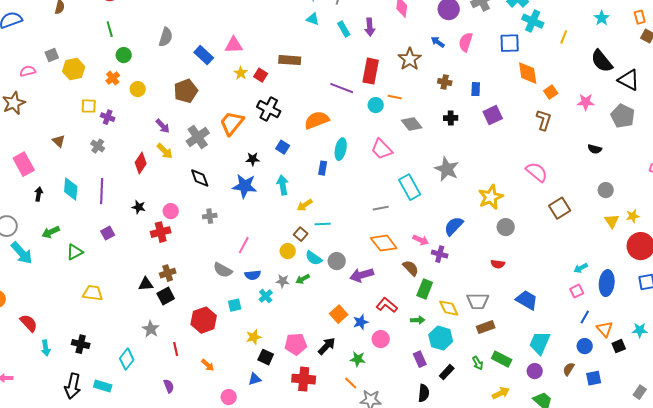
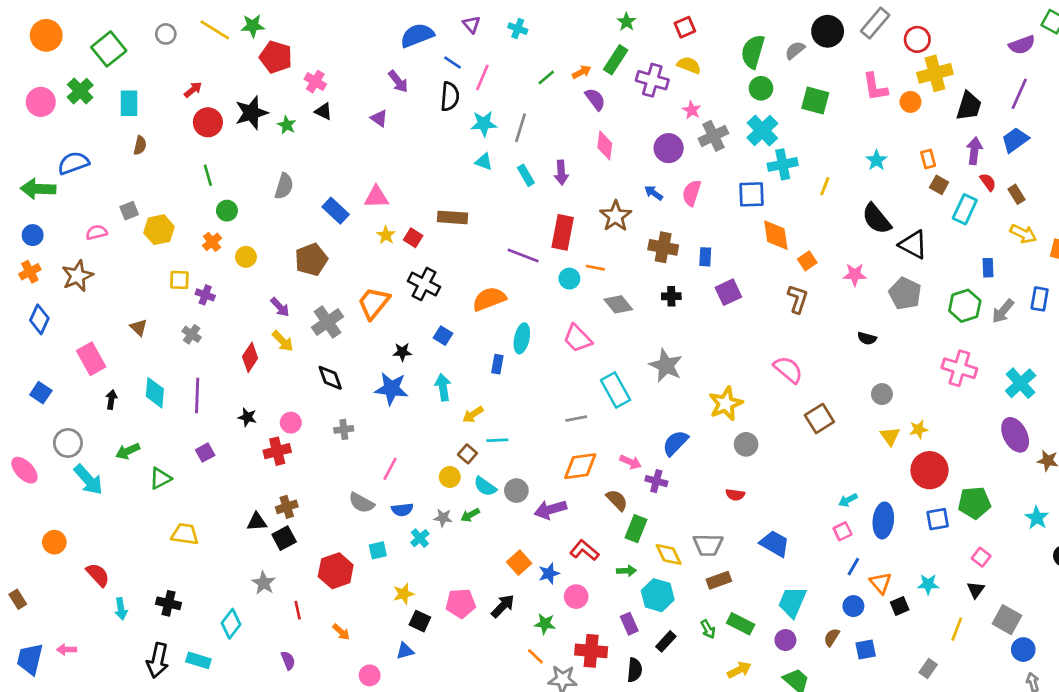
cyan cross: (533, 21) -> (783, 164), turned -35
brown cross: (445, 82) -> (663, 247), size x1.5
orange diamond: (384, 243) -> (580, 466), turned -60
red cross: (304, 379) -> (591, 651), moved

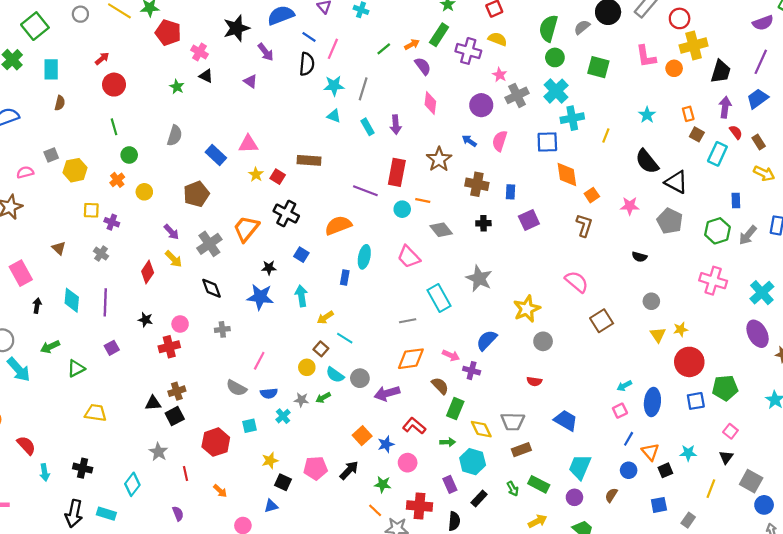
black star: (251, 113) -> (236, 28), moved
cyan line: (497, 440) -> (345, 338), turned 35
blue square: (866, 650) -> (659, 505), moved

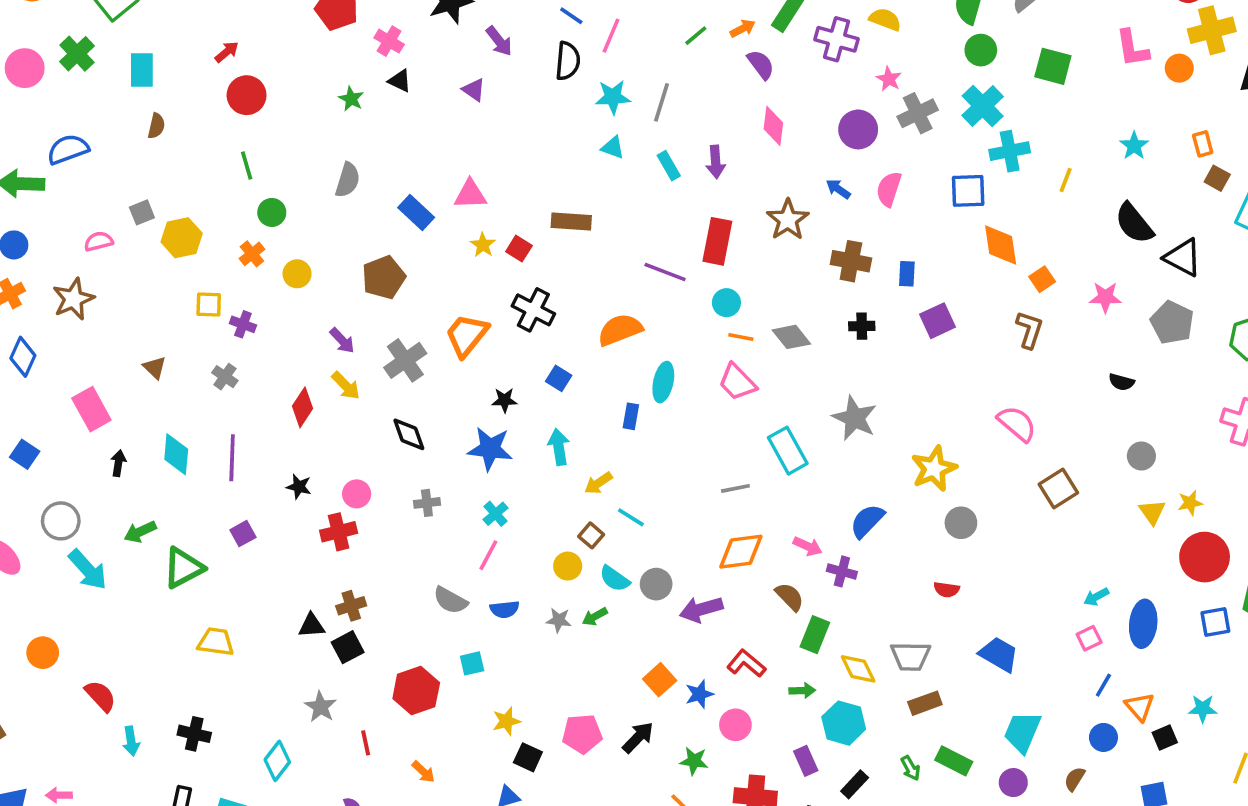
orange line: (423, 200) -> (741, 337), moved
green triangle: (76, 368) -> (183, 568), size x1.4
cyan cross: (283, 416) -> (496, 514), moved

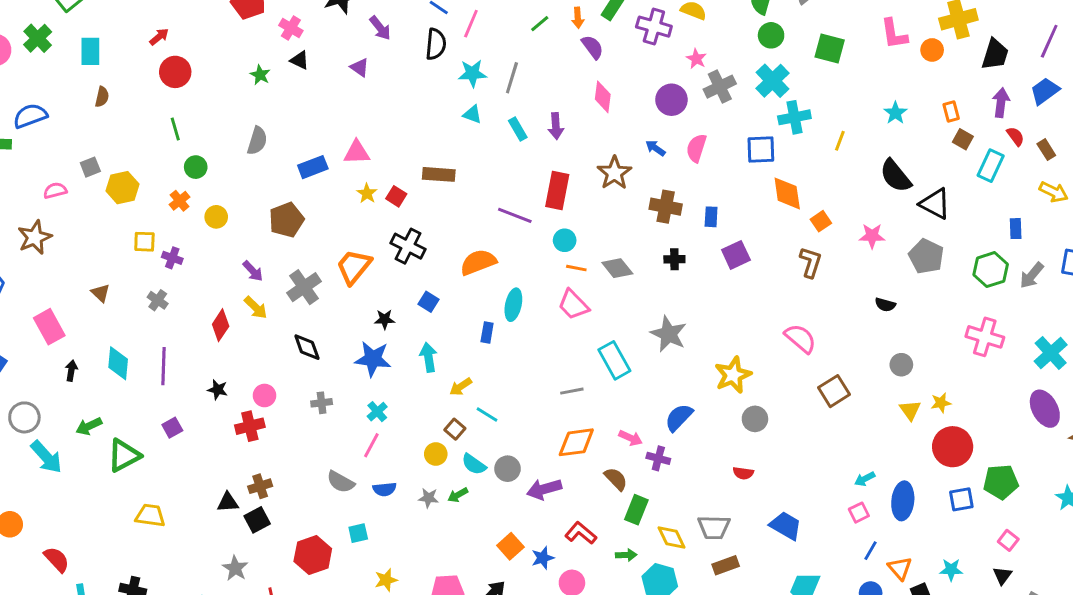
orange arrow: (743, 28) -> (578, 18), turned 114
blue rectangle: (416, 212) -> (313, 167), turned -64

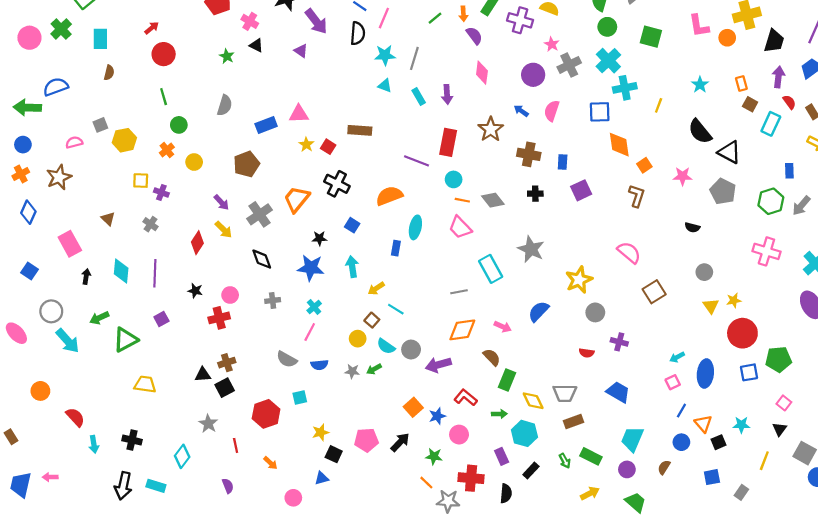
purple arrow: (380, 28) -> (316, 21), size x1.4
purple cross: (658, 458) -> (619, 342), moved

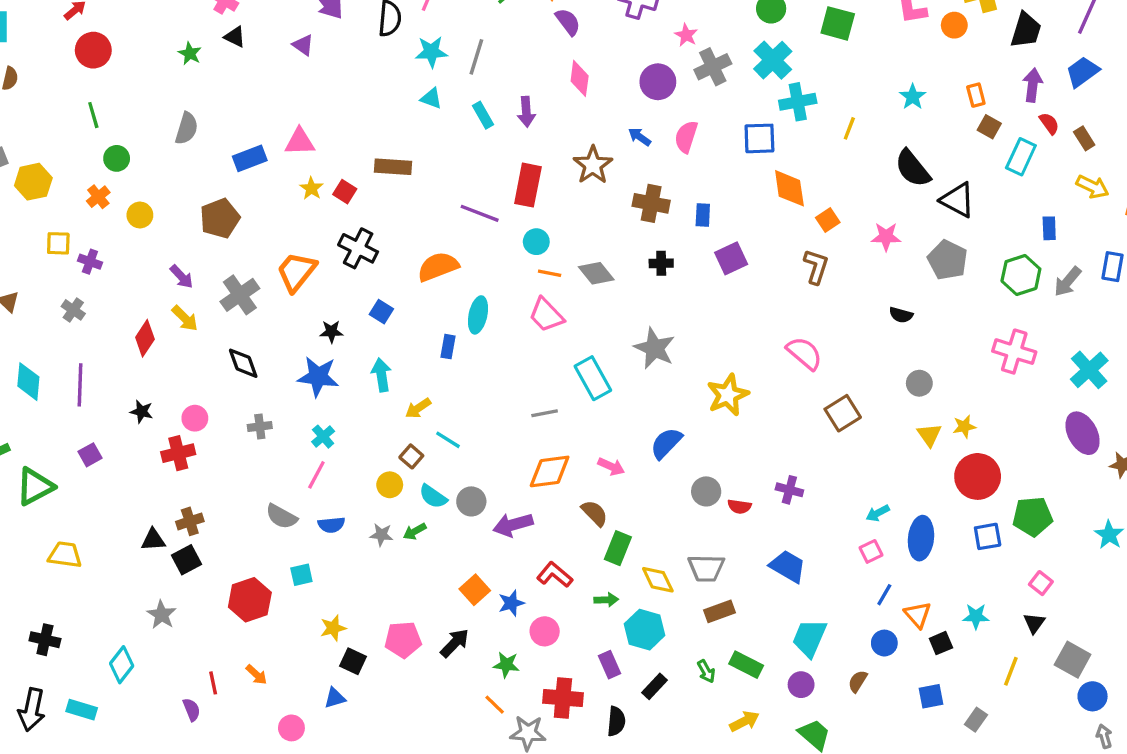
gray circle: (595, 312) -> (706, 491), moved
red line: (236, 445) -> (213, 683), moved

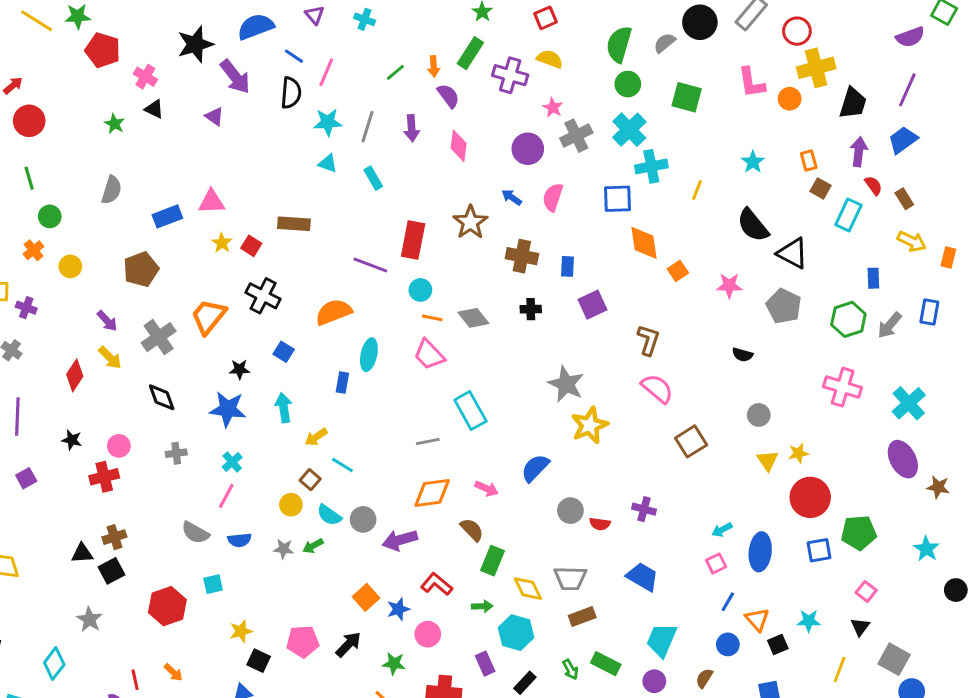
purple arrow: (526, 112) -> (412, 128), moved
brown L-shape: (816, 267) -> (648, 340), moved
gray star: (655, 348) -> (566, 384), moved

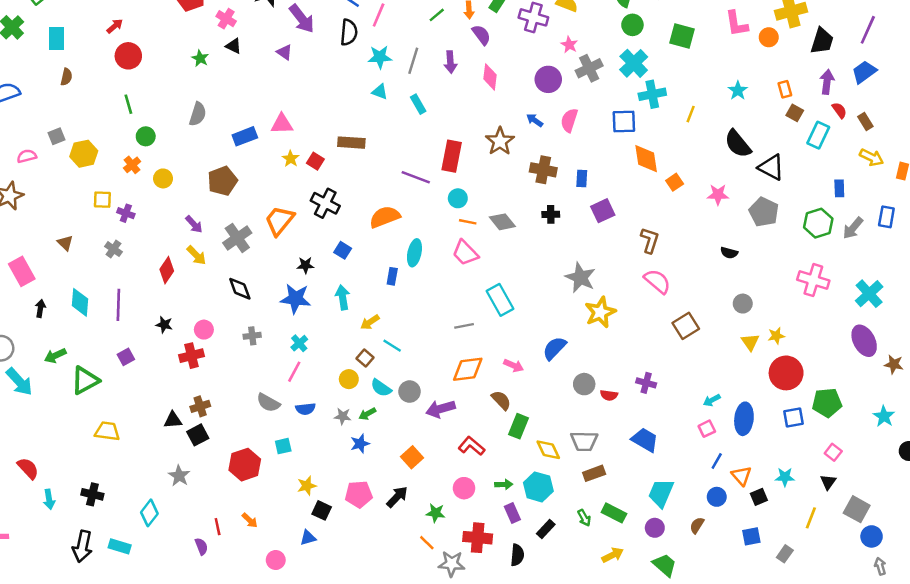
green arrow: (482, 606) -> (504, 484), moved
blue star: (398, 609) -> (360, 444), moved

